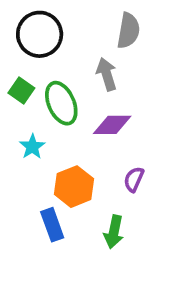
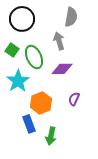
cyan star: (32, 147) -> (18, 81), size x1.6
green arrow: (114, 232) -> (51, 136), moved

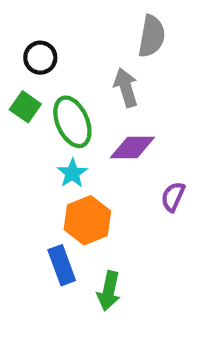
black circle: (22, 19) -> (40, 58), moved, size x0.6
cyan star: (18, 81) -> (72, 173), moved, size x0.6
purple semicircle: (74, 99) -> (173, 197), moved

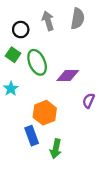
gray arrow: (126, 88) -> (48, 21), moved
cyan star: (72, 173) -> (11, 89), moved

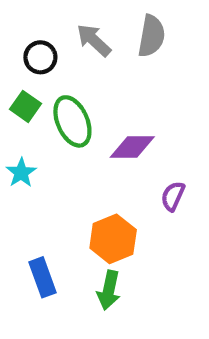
gray arrow: (48, 21) -> (94, 40), turned -30
orange hexagon: (45, 113) -> (113, 239), moved
blue rectangle: (32, 136) -> (43, 277), moved

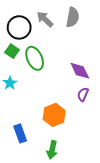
black circle: (40, 57) -> (19, 27), size x1.5
purple diamond: (132, 147) -> (80, 71), moved, turned 65
green arrow: (109, 290) -> (52, 150), moved

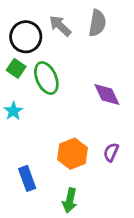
purple semicircle: (83, 94) -> (111, 152), moved

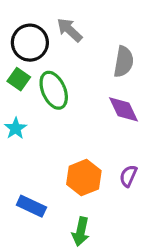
gray semicircle: (97, 23) -> (124, 62), moved
blue rectangle: (27, 178) -> (31, 206), turned -45

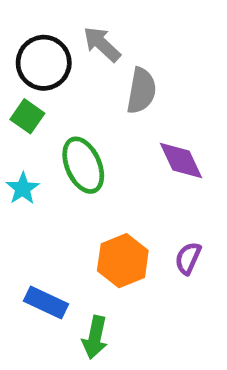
gray semicircle: (124, 62) -> (141, 91), moved
green ellipse: (54, 90) -> (83, 165), moved
green arrow: (81, 232) -> (95, 337), moved

